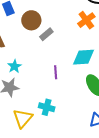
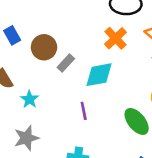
cyan diamond: (83, 57) -> (99, 75), moved
cyan star: (15, 66) -> (29, 99), moved

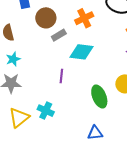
orange cross: (116, 38) -> (84, 18), moved
cyan star: (29, 99) -> (13, 59), moved

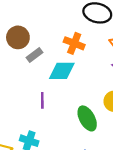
orange cross: (84, 18) -> (74, 43), moved, turned -36

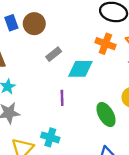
brown circle: (18, 37) -> (34, 24), moved
orange cross: (74, 43) -> (105, 44), moved

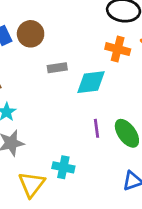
gray rectangle: (54, 54) -> (57, 68), turned 35
purple line: (62, 98) -> (97, 128), moved

